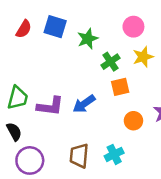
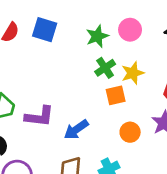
green star: (88, 39) -> (97, 36), moved
yellow star: (143, 57) -> (133, 73), moved
blue arrow: (84, 104) -> (76, 130), moved

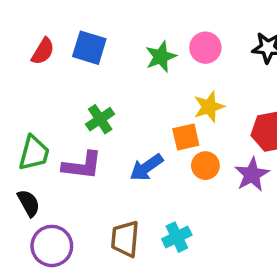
green cross: (105, 68) -> (100, 119), moved
blue arrow: (76, 130) -> (146, 167), moved
orange circle: (130, 132) -> (205, 166), moved

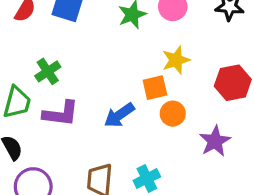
green cross: (100, 119) -> (48, 71), moved
purple star: (252, 175) -> (215, 141), moved

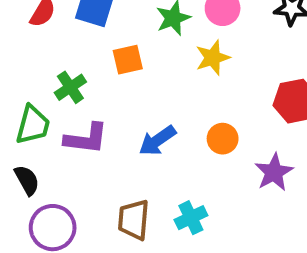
yellow star: (176, 60) -> (213, 58), moved
orange square: (155, 88) -> (128, 60), moved

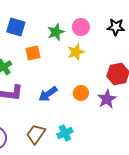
purple star: (274, 172) -> (107, 99), moved
brown trapezoid: (134, 220) -> (36, 134), turned 30

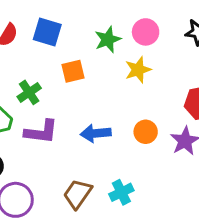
blue arrow: (48, 94) -> (96, 133), turned 30

